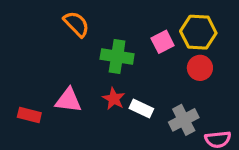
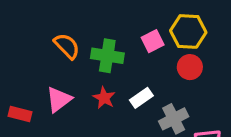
orange semicircle: (76, 24) -> (67, 46), moved
pink triangle: (68, 100) -> (59, 99), turned -44
white rectangle: (141, 109) -> (141, 98), moved, turned -60

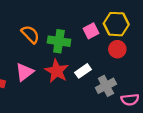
red star: (104, 98) -> (57, 71), size x1.5

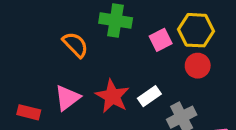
green cross: (59, 41) -> (116, 21), moved

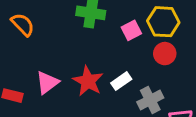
orange semicircle: (75, 45) -> (23, 25), moved

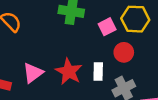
red circle: (165, 54) -> (124, 52), moved
white rectangle: (121, 81) -> (98, 72), turned -54

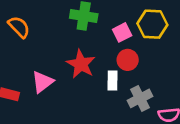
red circle: (124, 52) -> (128, 60), moved
red star: (69, 72) -> (81, 64), moved

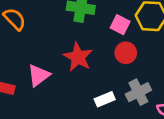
pink square: (122, 32) -> (120, 25), turned -36
white rectangle: (113, 81) -> (105, 99), moved, turned 66

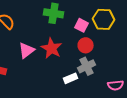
pink triangle: (39, 75) -> (27, 50), moved
gray cross: (138, 92) -> (87, 66), moved

